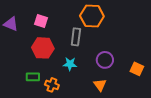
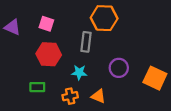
orange square: (137, 69) -> (155, 78), size x1.5
orange cross: (52, 85) -> (70, 96), moved, turned -32
orange triangle: (100, 85) -> (98, 96), moved, turned -32

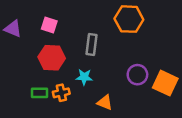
orange hexagon: (104, 18) -> (129, 19), moved
purple circle: (119, 68) -> (137, 75), moved
orange cross: (70, 96) -> (61, 93), moved

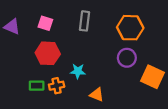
orange hexagon: (129, 19) -> (130, 28), moved
gray rectangle: (92, 44) -> (84, 21), moved
purple circle: (137, 75) -> (127, 58), moved

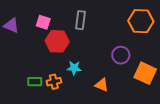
orange hexagon: (130, 28) -> (141, 21), moved
red hexagon: (48, 53) -> (57, 41), moved
orange triangle: (97, 95) -> (102, 85), moved

